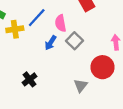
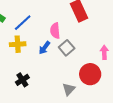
blue line: (37, 18) -> (23, 23), moved
yellow cross: (15, 29) -> (18, 44), moved

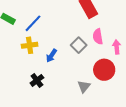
pink semicircle: (55, 31) -> (98, 37), moved
blue arrow: (44, 48) -> (51, 56), moved

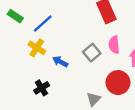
yellow cross: (30, 45) -> (37, 48), turned 35
blue arrow: (51, 56) -> (60, 62), turned 80

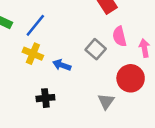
black cross: (42, 88) -> (45, 98), turned 35

